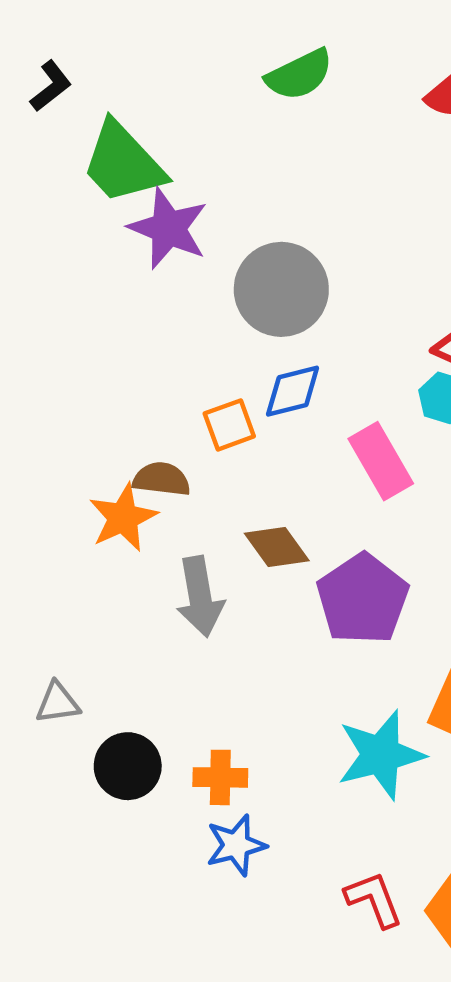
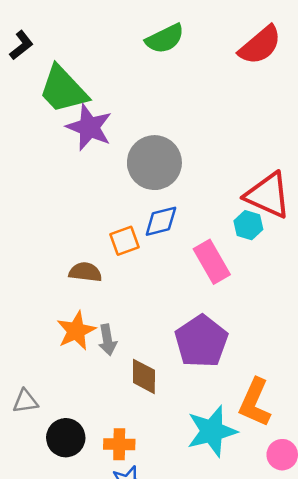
orange star: (123, 518) -> (76, 331), moved
brown diamond: (277, 547) -> (144, 376), moved, turned 36
gray arrow: (200, 597) -> (107, 340), size x0.7

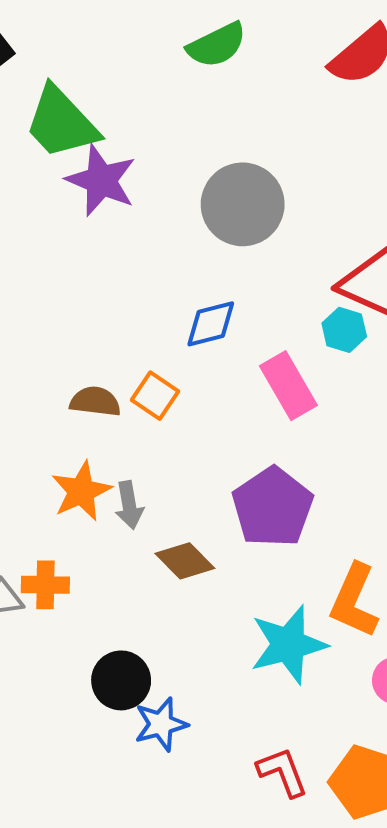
gray circle: (154, 163) -> (243, 204), moved
orange square: (124, 241) -> (155, 396), moved, turned -36
brown diamond: (144, 376) -> (185, 561), turned -45
black circle: (66, 438) -> (121, 680), moved
orange cross: (119, 444) -> (45, 585), moved

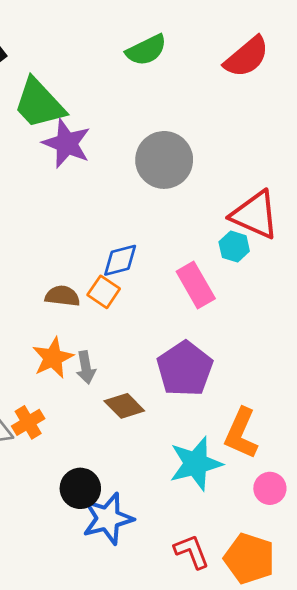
blue diamond: (211, 324) -> (120, 260), moved
orange cross: (45, 585) -> (28, 422), turned -32
blue star: (161, 724) -> (108, 519), size x1.4

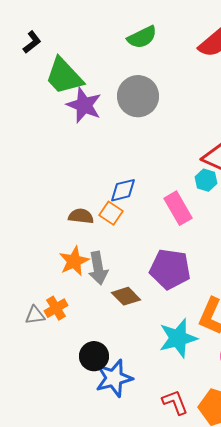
gray circle: (164, 160) -> (138, 96), moved
gray arrow: (86, 367) -> (98, 268), size x1.4
purple pentagon: (185, 369) -> (170, 269), turned -30

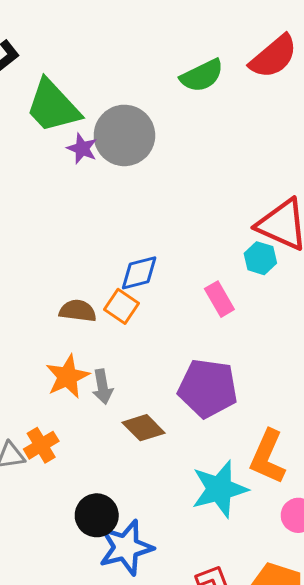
green semicircle: (142, 37) -> (202, 76), moved
gray circle: (138, 96) -> (124, 135), moved
purple star: (84, 105) -> (82, 149), size x0.6
pink rectangle: (178, 208) -> (219, 299), size x0.7
gray arrow: (98, 268) -> (103, 387), size x0.7

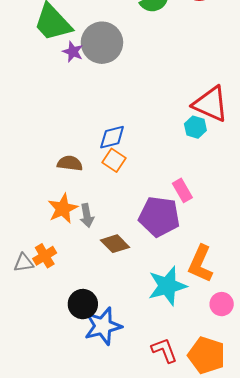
pink rectangle: (219, 299) -> (182, 190), moved
orange square: (122, 306) -> (114, 160), moved

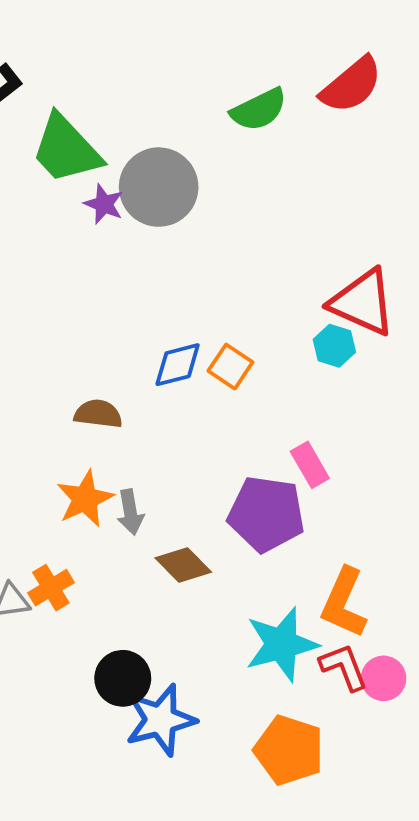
orange square: (114, 160) -> (230, 367), moved
red L-shape: (164, 350) -> (344, 667), moved
orange pentagon: (207, 355) -> (289, 750), moved

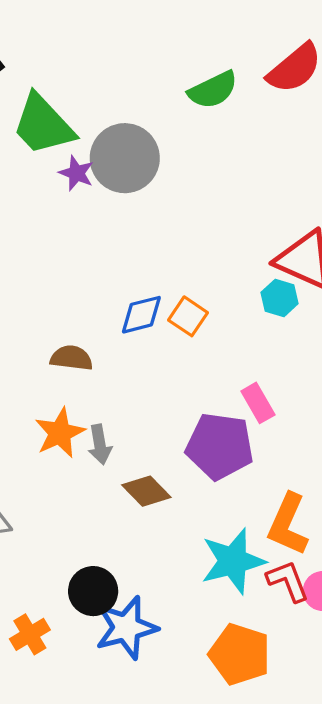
orange cross: (51, 588) -> (30, 634), moved

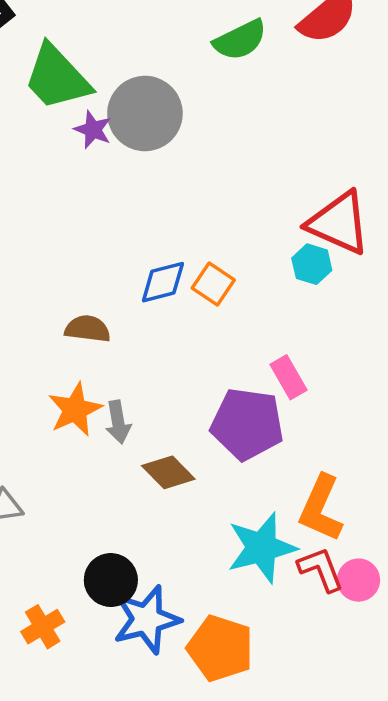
orange pentagon: (240, 654) -> (220, 648), moved

